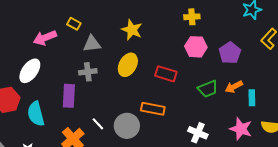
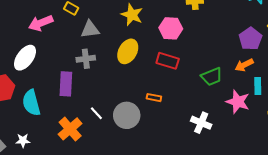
pink hexagon: (196, 47) -> (171, 28), moved
purple pentagon: (230, 53) -> (250, 39), moved
orange arrow: (234, 87) -> (244, 65), moved
orange rectangle: (153, 109) -> (154, 98), size x0.6
pink star: (241, 129) -> (238, 102), moved

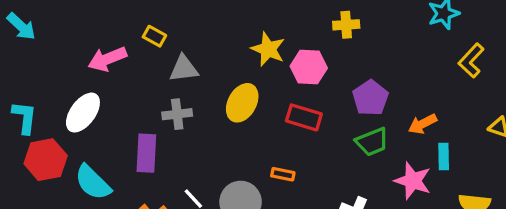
yellow star: (132, 15) -> (268, 49), moved
purple pentagon: (250, 39) -> (371, 98), moved
cyan semicircle: (31, 103) -> (93, 182), turned -30

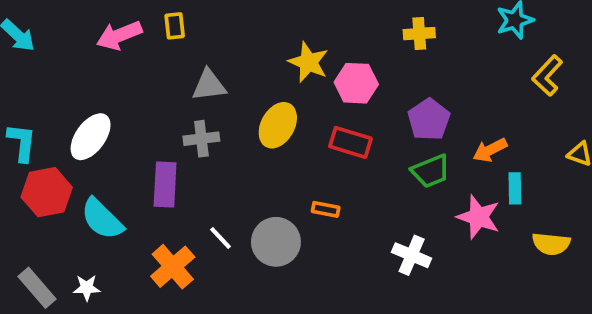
yellow cross: (346, 25) -> (419, 34), moved
yellow rectangle: (154, 36) -> (175, 26), moved, turned 55
pink arrow: (107, 59) -> (119, 35), moved

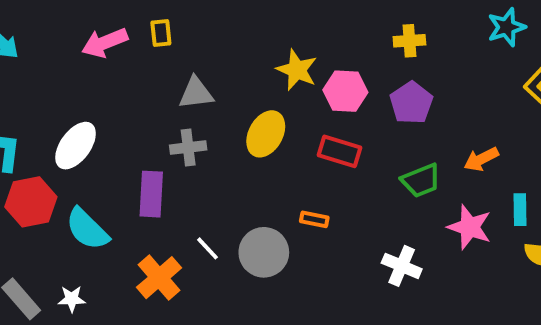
purple pentagon: (429, 120) -> (411, 103), moved
cyan rectangle: (515, 188) -> (520, 210), moved

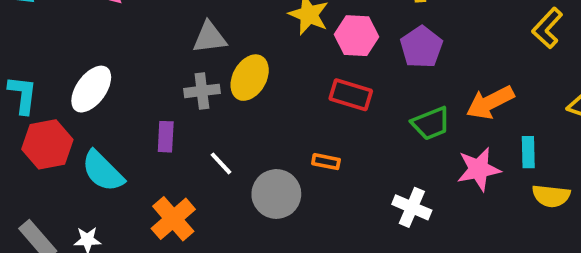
yellow ellipse: (266, 134) -> (250, 78), moved
orange arrow: (481, 159) -> (490, 102), size x1.4
purple rectangle: (151, 194) -> (166, 137), size x0.7
pink star: (470, 227) -> (479, 169), turned -30
white line: (208, 248) -> (221, 163), moved

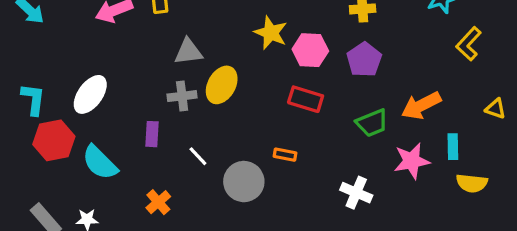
orange cross: (173, 219) -> (158, 202), size x0.7

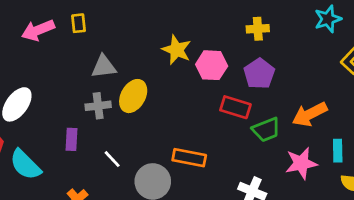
red rectangle: (306, 99) -> (235, 107), moved
orange rectangle: (285, 155) -> (189, 158), size x1.6

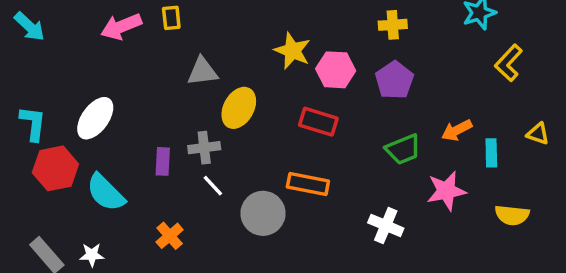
gray cross: (98, 106) -> (204, 148), moved
red rectangle: (235, 107) -> (318, 122), moved
orange arrow: (310, 114) -> (457, 130), size x0.7
cyan rectangle: (338, 151) -> (491, 153), moved

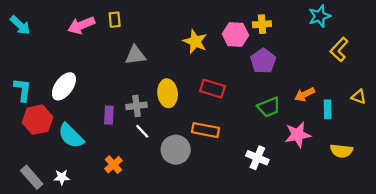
pink hexagon: (336, 70) -> (235, 35), moved
yellow ellipse: (239, 108) -> (168, 93), moved, turned -35

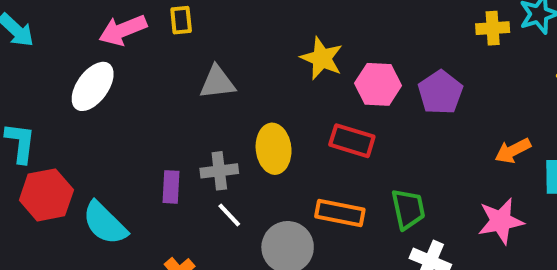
yellow cross: (262, 24) -> (493, 28), moved
pink hexagon: (235, 35) -> (378, 84), moved
white ellipse: (64, 86) -> (93, 86), moved
green trapezoid: (269, 107) -> (408, 209), moved, turned -80

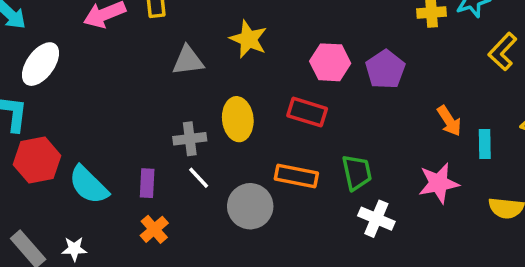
yellow star: (322, 58) -> (248, 39), moved
white ellipse: (93, 86) -> (40, 64), moved
orange arrow: (513, 151) -> (449, 121), turned -96
purple rectangle: (171, 187) -> (147, 183), moved

